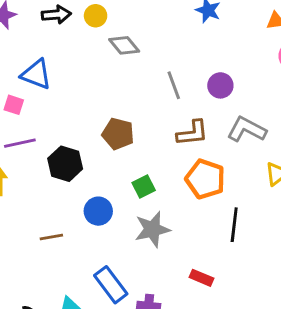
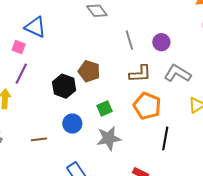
purple line: (20, 143) -> (21, 74), turned -55
black hexagon: (65, 164) -> (64, 86), moved

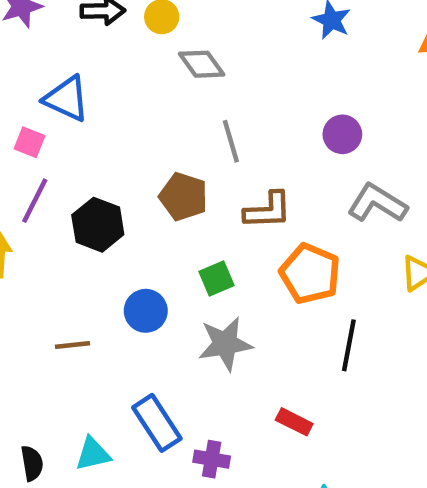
gray line: (129, 40) -> (231, 141), moved
brown L-shape: (140, 74) -> (268, 210), moved
black hexagon: (64, 86) -> (98, 225), moved

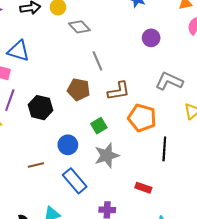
purple circle: (342, 134) -> (151, 38), moved
blue rectangle: (157, 423) -> (75, 181), moved

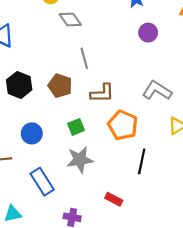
purple circle: (151, 38) -> (148, 33), moved
black hexagon: (41, 108) -> (19, 85), moved
blue circle: (68, 145) -> (32, 133), moved

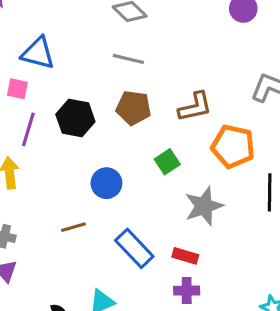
gray line: (84, 58) -> (128, 59), moved, turned -50
gray star: (80, 160) -> (204, 206), moved
red rectangle: (114, 199) -> (185, 256), moved

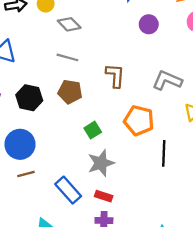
brown L-shape: (195, 107) -> (115, 76), moved, turned -75
blue circle: (106, 183) -> (20, 144), moved, size x1.4
gray star: (204, 206) -> (101, 163), moved

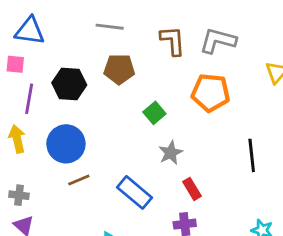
gray L-shape: (167, 80) -> (218, 41), moved
black line: (164, 153) -> (252, 155), moved
gray star: (101, 163) -> (171, 153), size x0.7
red rectangle: (104, 196) -> (192, 189), moved, turned 49

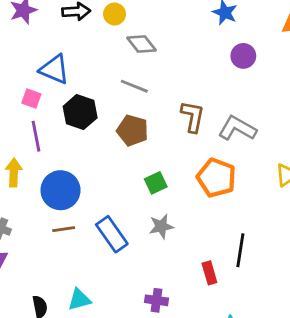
black hexagon: (69, 84) -> (80, 112), moved
purple line: (29, 99) -> (36, 136), turned -36
red rectangle: (192, 189) -> (209, 273), moved
blue rectangle: (134, 192) -> (112, 234), moved

